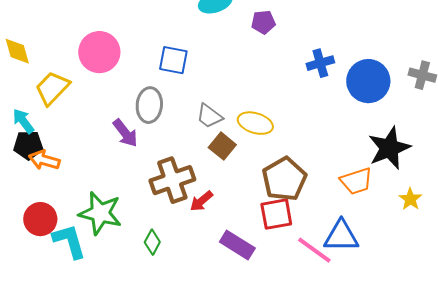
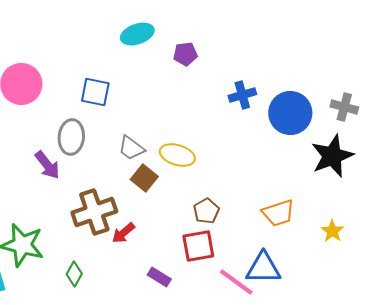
black star: (389, 148) -> (332, 156), moved
brown pentagon: (284, 179) -> (206, 211), size x0.6
purple rectangle: (237, 245) -> (159, 277), size x0.7

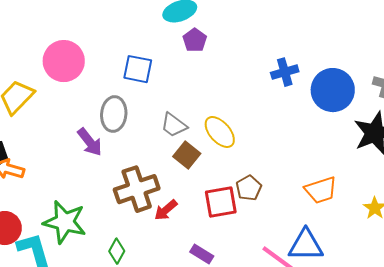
purple pentagon: (185, 54) -> (195, 40), moved, turned -30
yellow ellipse: (177, 155) -> (220, 132), turned 32
red square: (198, 246) -> (221, 202), moved

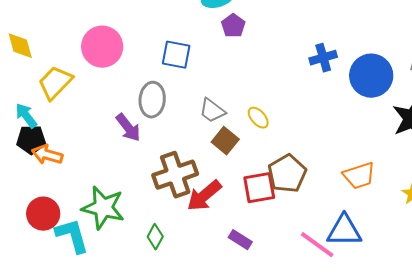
yellow ellipse: (220, 132) -> (258, 118), size x0.7
brown pentagon: (249, 188) -> (287, 174), size x1.5
red arrow: (166, 210) -> (204, 196), size x1.5

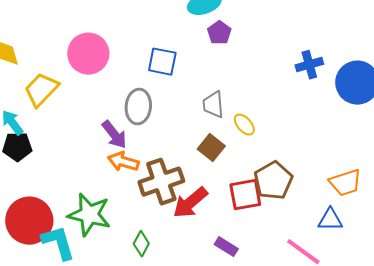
gray trapezoid: (212, 111) -> (213, 105), moved, turned 48
orange arrow: (47, 155) -> (123, 162), moved
red circle: (43, 214) -> (29, 221), size x1.4
blue triangle: (344, 231) -> (330, 220), moved, size x0.7

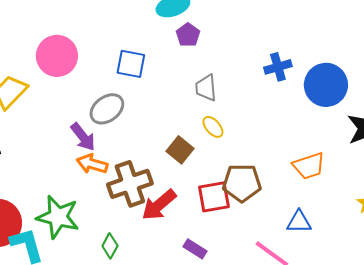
gray trapezoid: (213, 105) -> (206, 88), moved
gray ellipse: (138, 107) -> (107, 109), turned 48
brown pentagon: (273, 181) -> (242, 183), turned 30
orange trapezoid: (345, 183) -> (309, 166), moved

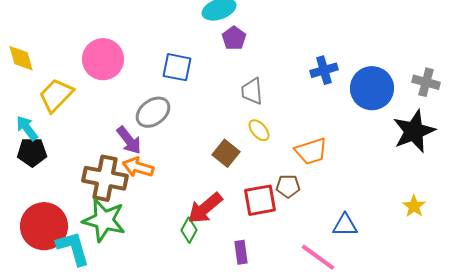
orange trapezoid: (309, 166) -> (311, 151), moved
brown pentagon: (242, 183) -> (288, 186), size x0.6
brown cross: (130, 184) -> (105, 178), moved, turned 30
green diamond: (110, 246) -> (189, 230), moved
purple rectangle: (195, 249) -> (241, 252), turned 50

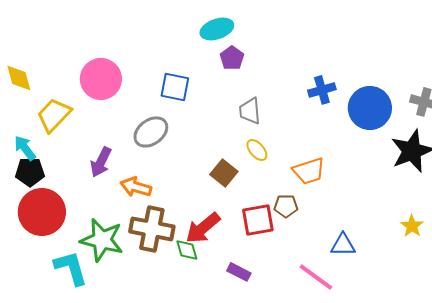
purple arrow: (129, 140) -> (101, 162), moved, turned 64
brown cross: (105, 178) -> (152, 229), moved
red circle: (44, 226) -> (42, 212), moved
green diamond: (189, 230) -> (187, 250), turned -45
purple rectangle: (241, 252) -> (239, 272), turned -55

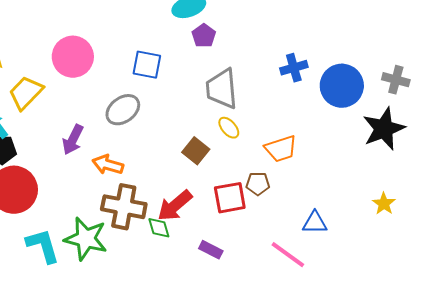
gray trapezoid: (250, 111) -> (222, 89), size x1.5
green star: (102, 240) -> (86, 239), moved

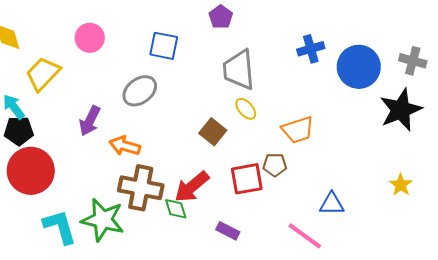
pink circle: (73, 57) -> (90, 38), size x0.7

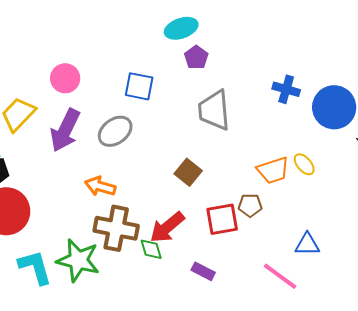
blue cross: (311, 49) -> (286, 89), turned 32
yellow ellipse: (246, 109) -> (304, 164), moved
purple arrow: (90, 121) -> (65, 130), moved, size x1.4

